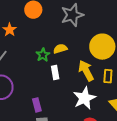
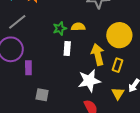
purple rectangle: (37, 105) -> (28, 68), moved

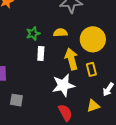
yellow semicircle: (78, 27) -> (60, 33), moved
yellow rectangle: (117, 65) -> (91, 69), turned -32
yellow triangle: (118, 93) -> (93, 106), moved, turned 40

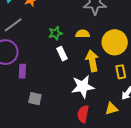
white rectangle: (41, 54) -> (62, 54), turned -32
yellow rectangle: (91, 69) -> (121, 72), moved
red semicircle: (65, 113) -> (83, 114), turned -144

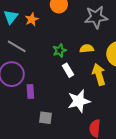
gray line: (13, 25) -> (17, 46), turned 72
white star: (83, 87) -> (79, 101), moved

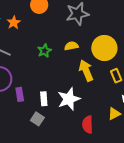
white rectangle: (68, 70) -> (44, 99), moved, turned 32
gray square: (46, 118) -> (37, 119), turned 32

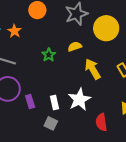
yellow circle: (104, 48) -> (106, 28), moved

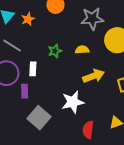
yellow arrow: (93, 69) -> (93, 76), turned 85
white rectangle: (55, 103) -> (33, 69), moved
gray square: (51, 123) -> (39, 118), size x1.6

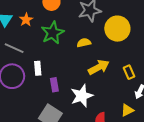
green star: (55, 51) -> (53, 33), moved, size x1.6
purple rectangle: (25, 91) -> (54, 85), moved

